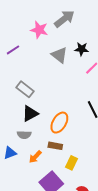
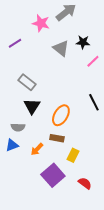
black triangle: (30, 113) -> (32, 106), turned -30
gray semicircle: (24, 135) -> (18, 127), moved

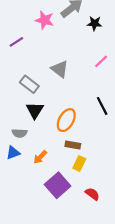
black star: (83, 42) -> (95, 23), moved
gray triangle: (61, 48) -> (60, 69), moved
brown rectangle: (57, 138) -> (73, 145), moved

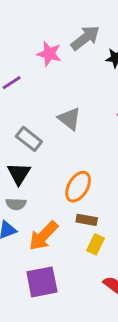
black triangle: (35, 110) -> (19, 174), moved
orange arrow: (40, 157) -> (43, 236), size x1.6
purple square: (58, 185) -> (42, 282), moved, turned 30

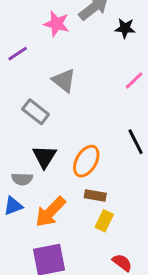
gray triangle: (69, 119) -> (64, 80), moved
black triangle: (19, 174) -> (44, 157), moved

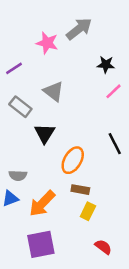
black star: (125, 28) -> (106, 65), moved
gray rectangle: (36, 112) -> (20, 107), moved
black triangle: (44, 157) -> (45, 133), moved

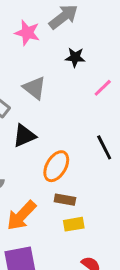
black star: (106, 65) -> (75, 57), moved
black triangle: (45, 133) -> (24, 136), turned 35
yellow rectangle: (88, 211) -> (74, 224), turned 54

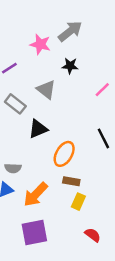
black star: (75, 57) -> (70, 66), moved
yellow rectangle: (74, 224) -> (78, 202), turned -56

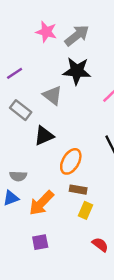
pink star: (40, 44) -> (46, 32), moved
black star: (70, 66) -> (77, 71), size x1.6
purple square: (34, 233) -> (40, 242), size x0.6

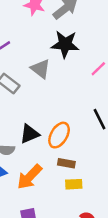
black triangle: (44, 136) -> (30, 134), moved
yellow rectangle: (85, 210) -> (74, 184), turned 63

